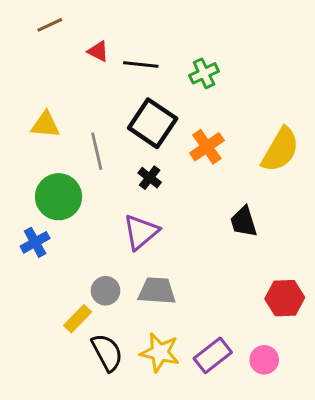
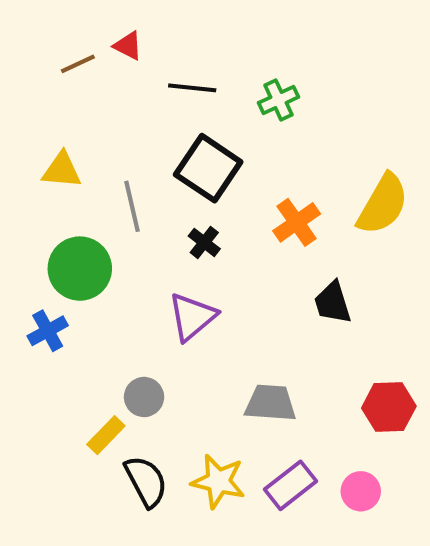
brown line: (50, 25) -> (78, 64), moved
red triangle: (98, 51) -> (128, 46), moved
orange cross: (207, 147) -> (297, 222), moved
gray trapezoid: (157, 291) -> (270, 403), moved

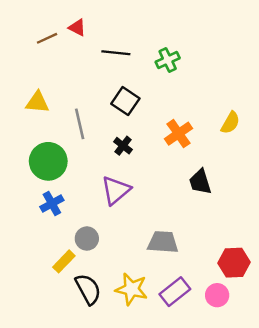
black square: (208, 168) -> (125, 101), size x0.7
yellow semicircle: (383, 204) -> (230, 123), size x0.6
blue cross: (48, 331) -> (52, 204), moved
red hexagon: (389, 407) -> (234, 263), moved

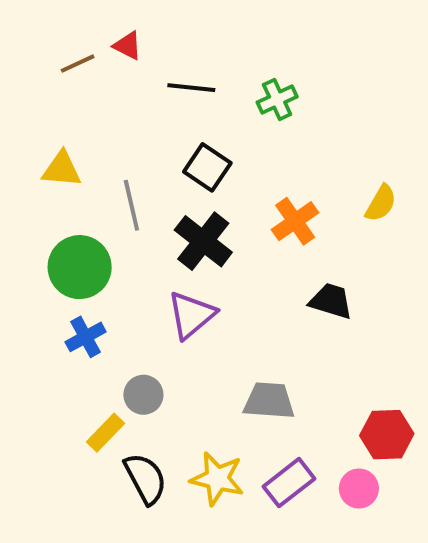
black cross: (123, 146) -> (203, 241), size x1.8
black trapezoid: (200, 182) -> (331, 301), turned 124

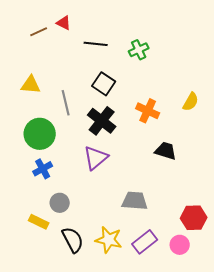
orange cross: (295, 221) -> (148, 111), turned -30
gray circle: (143, 395) -> (60, 203), moved
yellow rectangle: (106, 433) -> (39, 222), moved, turned 72

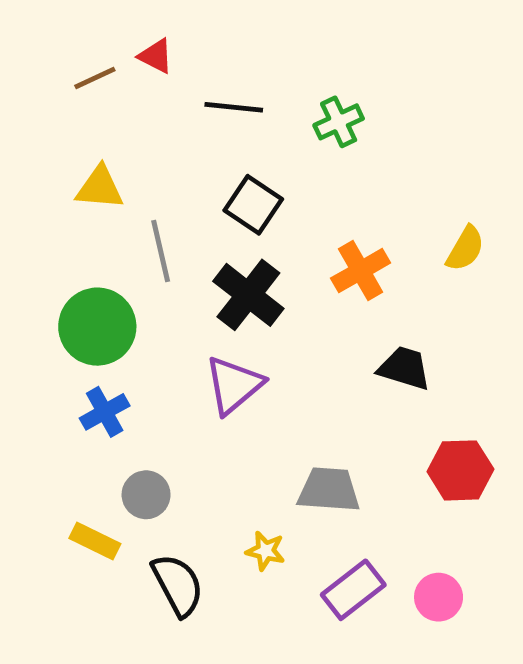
yellow triangle: (31, 85) -> (100, 188), moved
orange cross: (148, 111) -> (361, 271), turned 35
red hexagon: (194, 218) -> (460, 470), moved
yellow star: (109, 240) -> (265, 551), moved, size x0.6

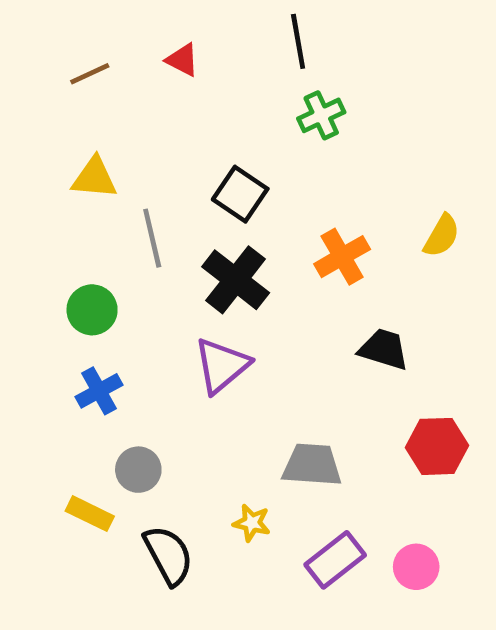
red triangle: (156, 56) -> (182, 60), moved
black line: (234, 107) -> (298, 41), moved, turned 74
green circle: (97, 327) -> (92, 310), size x0.7

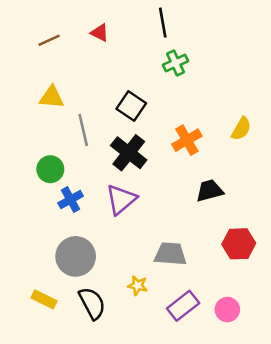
black trapezoid: (384, 349) -> (210, 191), turned -32
blue cross: (99, 391) -> (71, 200), moved
gray circle: (138, 470) -> (76, 256), size x1.6
yellow rectangle: (90, 514) -> (44, 299), moved

